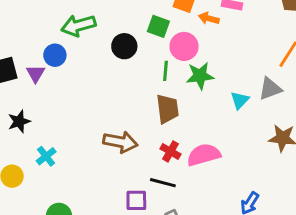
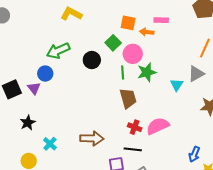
green square: (158, 26) -> (113, 43), turned 35
brown arrow: (120, 142) -> (92, 138), moved

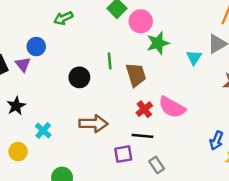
green arrow: (58, 51) -> (63, 18), moved, size x0.7
black circle: (92, 60) -> (79, 77), moved
green line: (123, 72) -> (110, 61), moved
pink semicircle: (158, 126) -> (172, 107), turned -125
red cross: (135, 127) -> (144, 109), turned 32

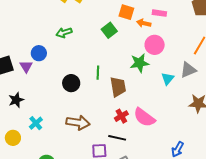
pink circle: (141, 21) -> (155, 45), moved

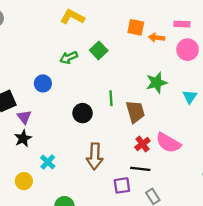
pink rectangle: (159, 13) -> (182, 24), moved
green square: (109, 30) -> (99, 50), moved
pink circle: (155, 45) -> (188, 50), moved
purple triangle: (26, 66) -> (24, 117), moved
brown arrow: (78, 123) -> (95, 156), turned 90

